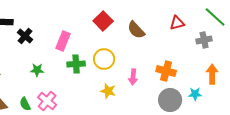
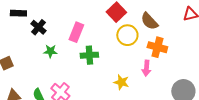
yellow circle: (104, 59) -> (127, 35), moved
green star: (37, 70) -> (50, 51), moved
orange cross: (166, 71) -> (157, 47), moved

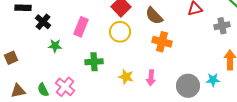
yellow circle: (127, 35) -> (120, 32), moved
green cross: (89, 55) -> (94, 62), moved
pink arrow: (146, 68) -> (151, 78), moved

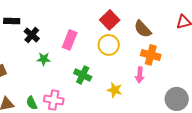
green cross: (94, 62) -> (83, 75), turned 30
pink arrow: (151, 78) -> (140, 75), moved
pink cross: (65, 87) -> (54, 100), turned -30

